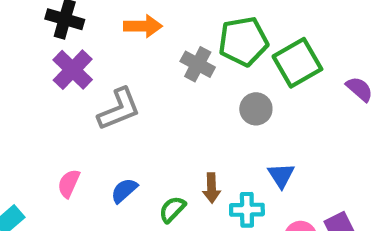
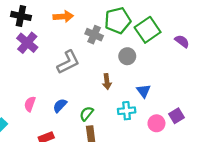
gray L-shape: (119, 109) -> (68, 62), moved
brown arrow: (212, 188) -> (107, 82), moved

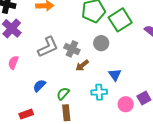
gray cross: (94, 35) -> (72, 49), moved
brown arrow: (107, 82) -> (82, 65), turned 56
pink semicircle: (30, 104) -> (13, 62), moved

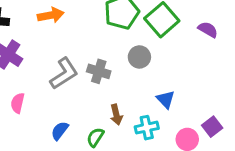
brown arrow: (82, 65) -> (116, 115), moved, turned -56

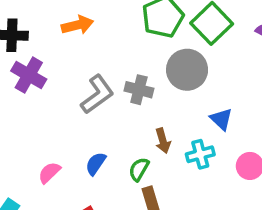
gray circle: (139, 57) -> (187, 70), size x1.5
pink semicircle: (18, 103) -> (49, 173), moved, turned 36

